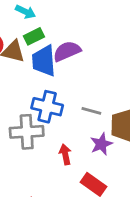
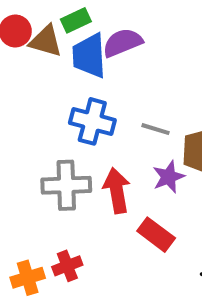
gray cross: (27, 132) -> (66, 185), moved
red arrow: (65, 154) -> (117, 191), size x1.5

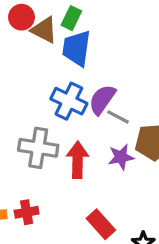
green rectangle: (76, 20) -> (71, 18), turned -50
purple semicircle: (123, 43) -> (102, 99), moved, turned -44
red rectangle: (156, 235) -> (101, 224), moved

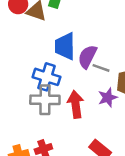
blue trapezoid: (77, 48) -> (65, 46), moved
blue cross: (69, 101) -> (47, 77), moved

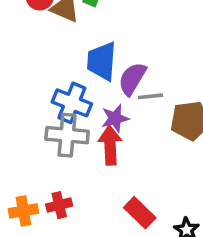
gray line: (101, 68) -> (150, 96), turned -30
purple star: (108, 98) -> (115, 118), moved

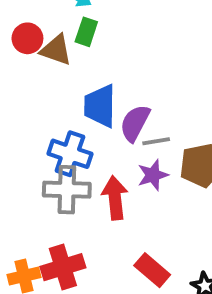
purple star: (115, 118) -> (153, 175), moved
red cross: (59, 205) -> (63, 267), size x1.5

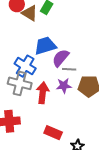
blue trapezoid: (100, 106) -> (45, 46), turned 60
red rectangle: (152, 270) -> (53, 133), turned -30

